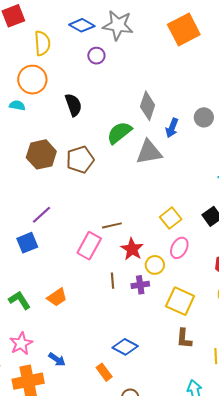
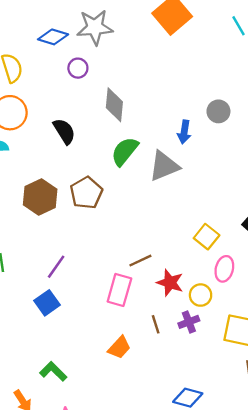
gray diamond: (148, 106) -> (114, 105), moved
orange trapezoid: (57, 297) -> (119, 348), moved

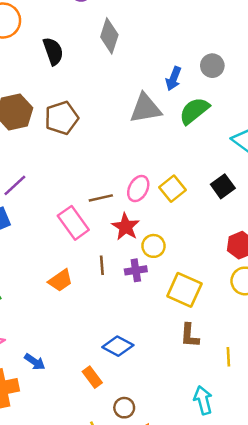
green semicircle: (125, 151) -> (194, 111), moved
pink ellipse: (224, 269) -> (138, 189), moved
pink rectangle: (119, 290) -> (73, 223), turned -64

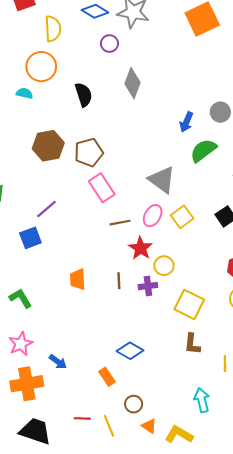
gray triangle: (145, 108) -> (162, 180), moved, turned 44
pink rectangle: (73, 223) -> (102, 188), moved
orange trapezoid: (60, 281) -> (78, 279), moved, turned 120

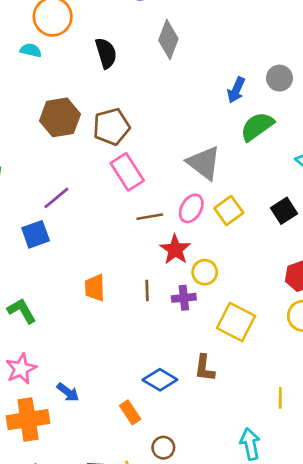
brown L-shape: (192, 344) -> (205, 368), moved

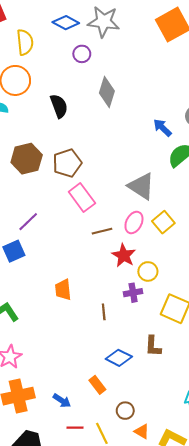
blue arrow: (236, 90) -> (162, 128), turned 114
brown line: (147, 290) -> (104, 312), moved
blue arrow: (68, 392) -> (62, 401), moved

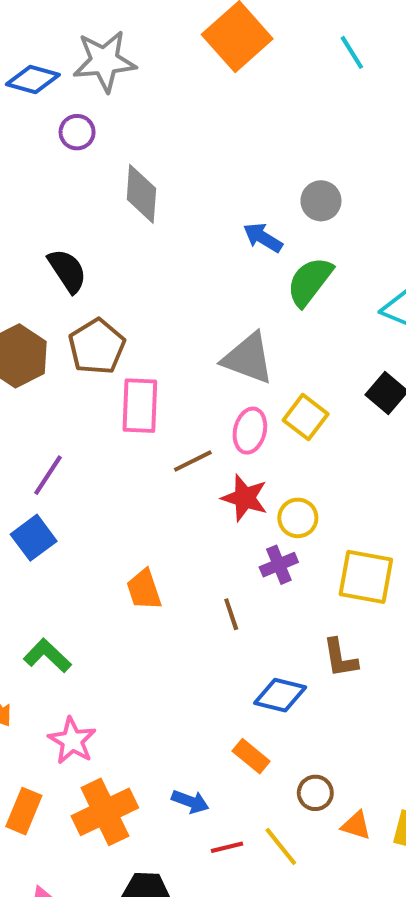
black semicircle: (59, 106) -> (67, 271), moved
pink rectangle: (82, 197) -> (140, 406), turned 52

